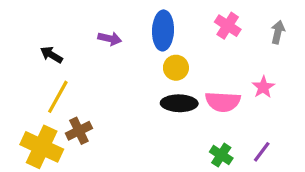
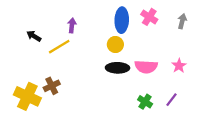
blue ellipse: (163, 30) -> (122, 20), moved
purple arrow: (110, 39) -> (72, 25), turned -96
pink star: (263, 87) -> (179, 66), moved
yellow line: (58, 97) -> (59, 47), moved, turned 30

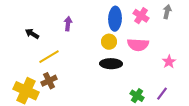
gray arrow: (182, 21) -> (167, 12), moved
yellow line: (59, 47) -> (49, 57), moved
pink semicircle: (146, 67) -> (138, 45), moved

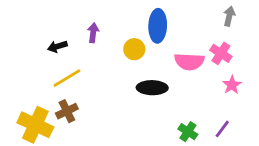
pink cross: (141, 16) -> (221, 53), moved
black arrow: (32, 34) -> (57, 46), moved, turned -48
yellow circle: (109, 42) -> (134, 49), moved

